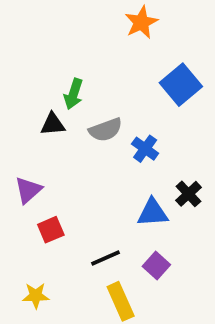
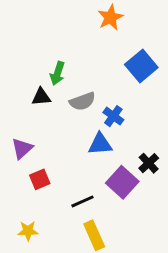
black cross: (188, 194) -> (149, 163), moved
blue triangle: (153, 213) -> (100, 144), moved
purple square: (156, 265) -> (122, 182), moved, size x1.5

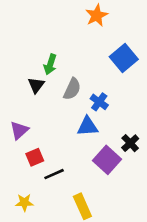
black triangle: (41, 97) -> (36, 85), turned -48
gray semicircle: (82, 101) -> (72, 89), turned -45
black line: (82, 201) -> (54, 174), moved

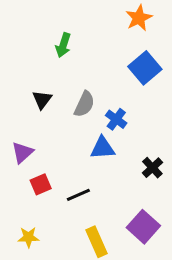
orange star: (97, 15) -> (139, 18), moved
green arrow: (50, 64) -> (63, 45), moved
purple square: (107, 160) -> (143, 227), moved
black line: (54, 174) -> (78, 195), moved

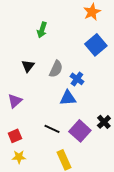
black cross: (152, 168) -> (104, 122), moved
red square: (41, 184) -> (15, 136), moved
black line: (78, 195) -> (52, 129), turned 49
purple square: (143, 227) -> (80, 131), moved

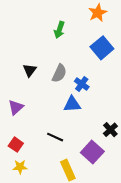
green arrow: (42, 30) -> (59, 30), moved
purple square: (80, 131) -> (92, 152), moved
red square: (15, 136) -> (16, 145), turned -32

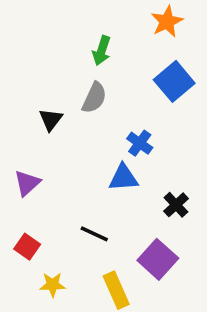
gray semicircle: (59, 73) -> (94, 98), moved
black cross: (110, 130) -> (176, 205), moved
yellow star: (20, 167) -> (53, 285), moved

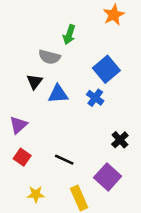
blue square: (174, 81) -> (106, 69), moved
gray semicircle: (94, 98) -> (49, 57), moved, turned 80
blue triangle: (123, 178) -> (58, 94), moved
red square: (27, 247) -> (22, 157), moved

